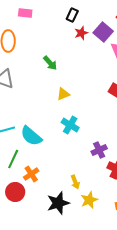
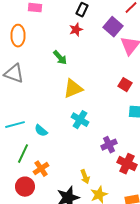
red star: (81, 33) -> (76, 30), moved
yellow triangle: (63, 94) -> (73, 89), size x1.5
cyan semicircle: (31, 136) -> (41, 131), size x0.6

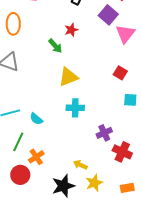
red star: (76, 30) -> (71, 30), moved
cyan cross: (80, 120) -> (75, 108), turned -30
yellow arrow: (85, 177) -> (80, 165), turned 136

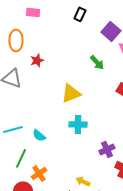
red star: (71, 30) -> (37, 60), moved
green arrow: (55, 46) -> (97, 62), moved

